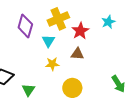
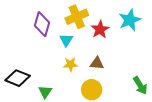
cyan star: (108, 22) -> (130, 20), size x1.5
brown triangle: (77, 54) -> (97, 63), moved

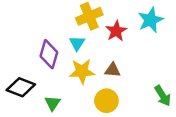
purple diamond: (42, 24) -> (49, 54), moved
yellow star: (70, 64) -> (82, 71), size x1.5

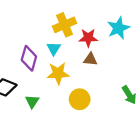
red star: (116, 31) -> (88, 38), turned 30
brown triangle: (113, 70) -> (90, 59), moved

